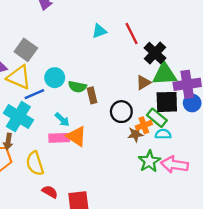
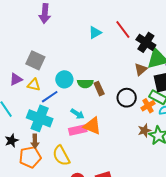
yellow triangle: (19, 77) -> (34, 85), size x0.6
brown star: (135, 134) -> (144, 130), moved

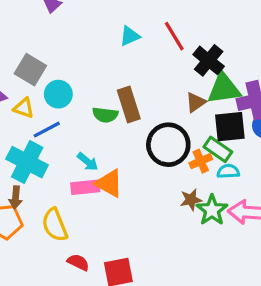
cyan circle: (64, 79) -> (58, 94), moved
brown rectangle: (99, 89) -> (129, 105), moved, size x1.5
black circle: (127, 98) -> (168, 145), size x1.4

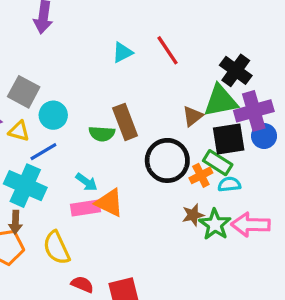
black cross: (209, 60) -> (236, 70), moved

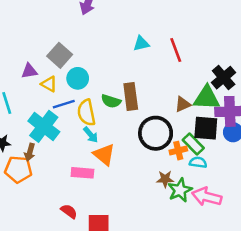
pink rectangle: (85, 208) -> (82, 173), moved
yellow semicircle: (56, 248) -> (86, 113), moved

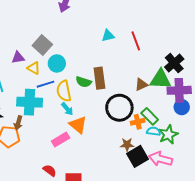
cyan cross: (44, 126) -> (30, 102), turned -35
black square: (206, 128) -> (137, 156), moved, turned -35
pink rectangle: (82, 173) -> (61, 139), turned -36
green star: (180, 190) -> (168, 135), moved

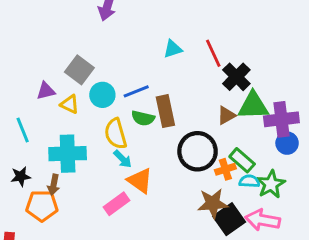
black cross: (174, 63) -> (236, 77), moved
blue line: (46, 84) -> (136, 91), moved
brown star: (127, 145) -> (213, 203), size x1.5

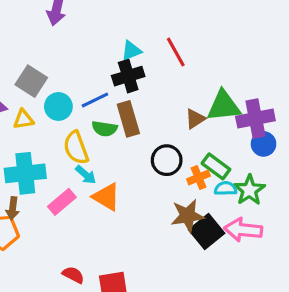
black cross: (236, 77) -> (128, 76), moved, turned 32
yellow triangle: (70, 104) -> (23, 119), turned -30
black circle: (198, 151) -> (167, 160), size x0.7
pink rectangle: (116, 204) -> (62, 202), moved

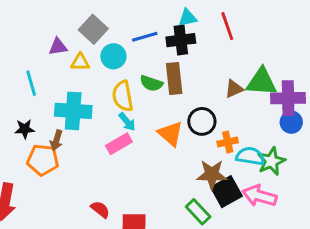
blue line: (95, 100) -> (145, 37), moved
green rectangle: (216, 166) -> (198, 212), moved
cyan semicircle: (226, 189) -> (250, 156), size x1.4
orange triangle: (106, 197) -> (170, 134), moved
pink rectangle: (62, 202) -> (119, 144), moved

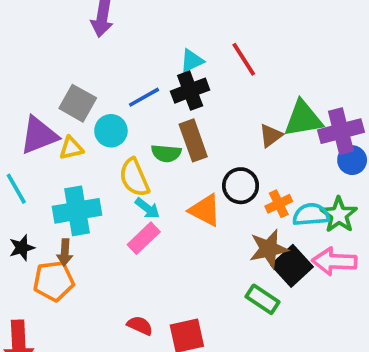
purple triangle: (58, 47) -> (39, 135), size x1.6

